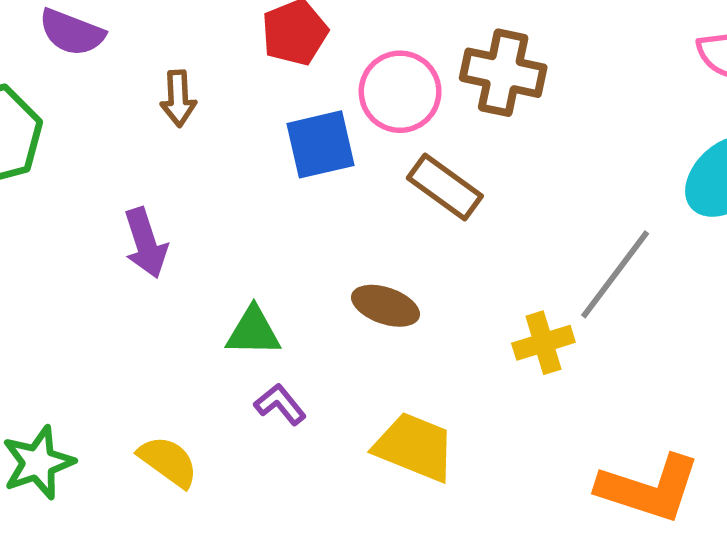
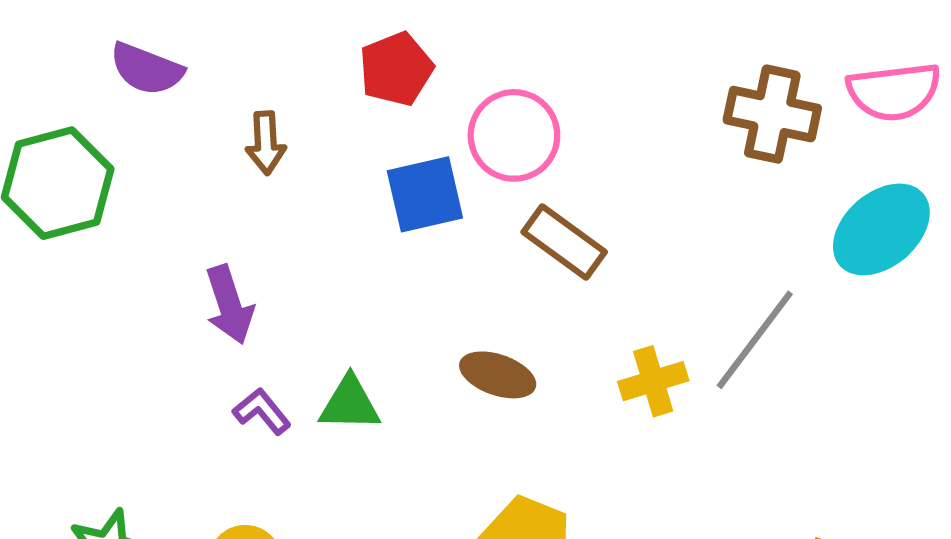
brown cross: (503, 73) -> (772, 114), moved
yellow cross: (543, 343) -> (653, 381), moved
purple L-shape: (280, 404) -> (262, 411), moved

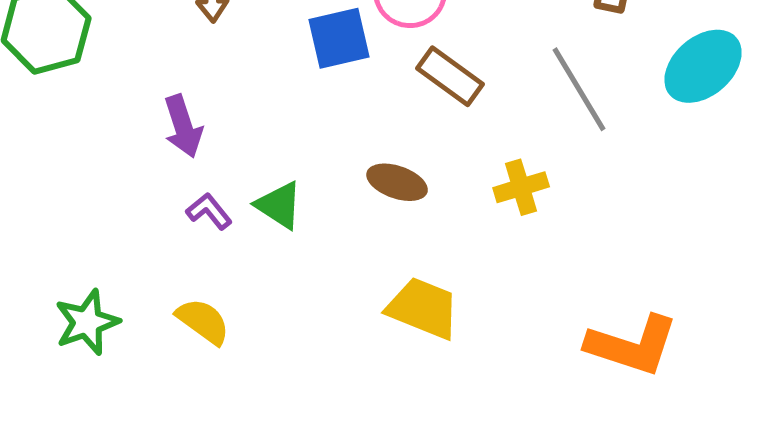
gray line: (755, 340) -> (579, 89), moved, turned -68
green triangle: (350, 404) -> (279, 205), turned 32

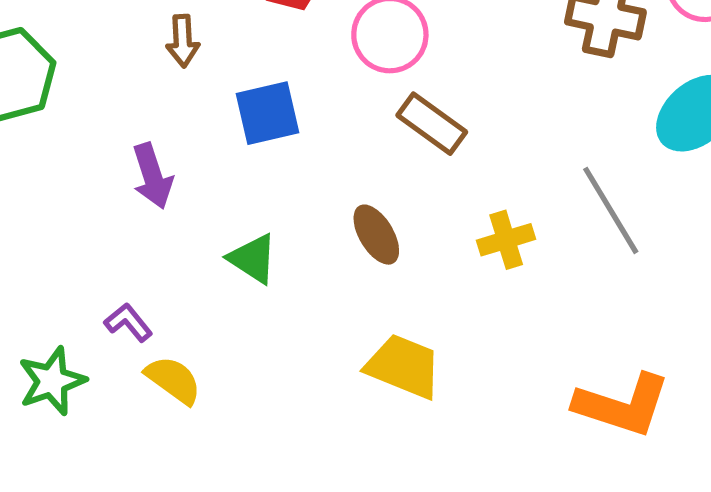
blue square: (339, 38) -> (267, 113), moved
gray line: (579, 89) -> (611, 210), moved
brown ellipse: (397, 182) -> (376, 235), turned 40
purple L-shape: (209, 211) -> (128, 322), moved

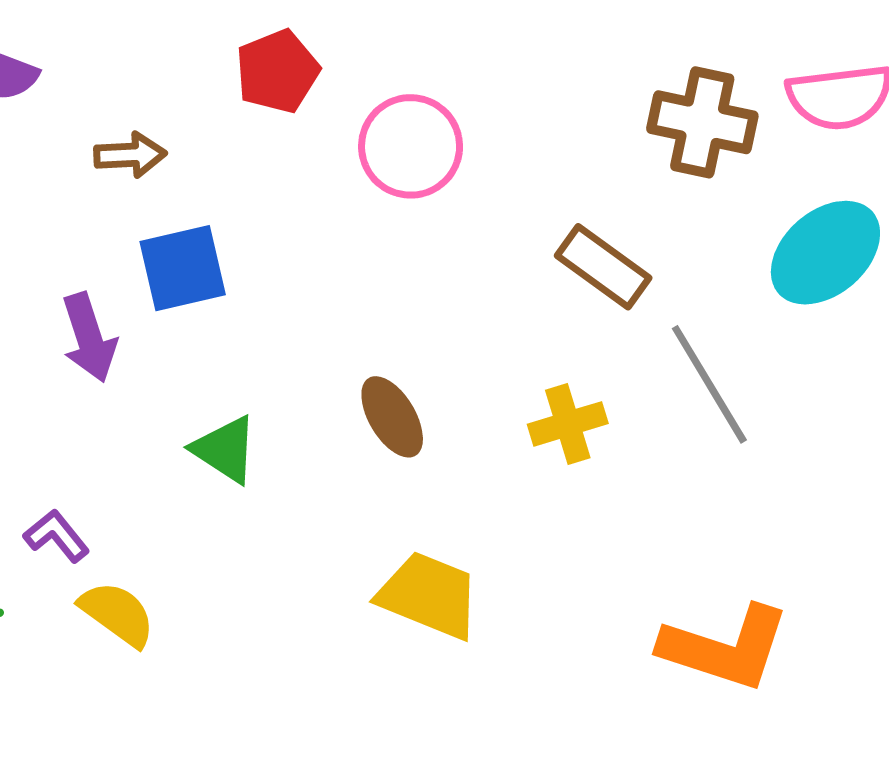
brown arrow: (183, 41) -> (130, 155), turned -90
blue square: (267, 113) -> (183, 268), moved
brown rectangle: (432, 124) -> (603, 267), moved

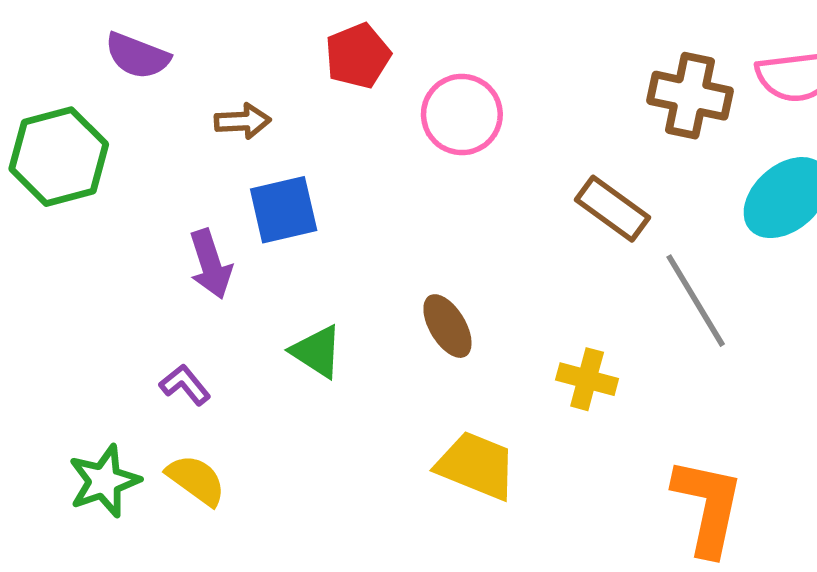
yellow cross: (568, 424) -> (587, 379), moved, turned 32
purple L-shape: (56, 536) -> (185, 385), moved
yellow semicircle: (117, 614) -> (196, 480), moved
orange L-shape: (725, 648) -> (708, 507), turned -96

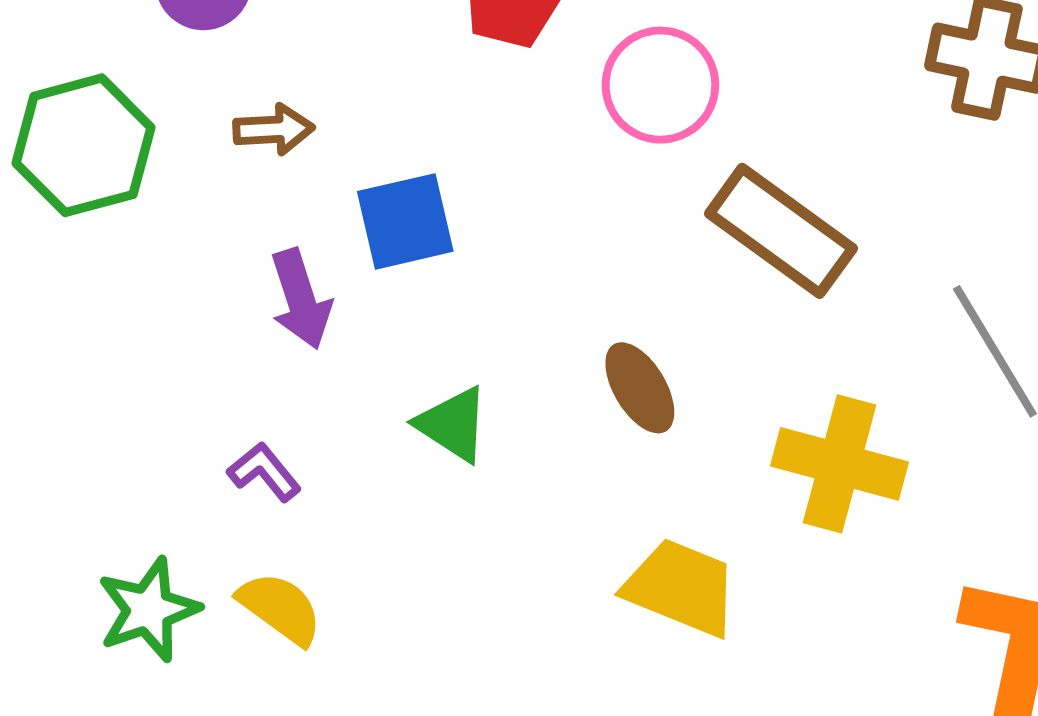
brown arrow: (243, 121) -> (274, 129), moved
brown rectangle: (612, 209) -> (781, 231), moved, size x1.4
yellow cross: (587, 379) -> (840, 464), size x1.5

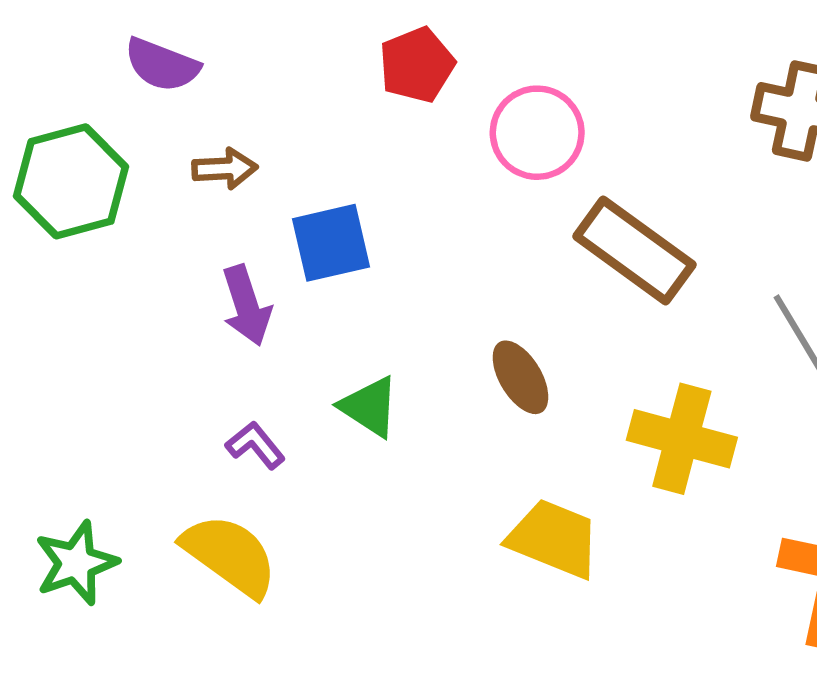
purple L-shape: (264, 472) -> (255, 445), moved
yellow semicircle: (280, 608) -> (230, 555), size x1.4
green star: (148, 610) -> (76, 563), moved

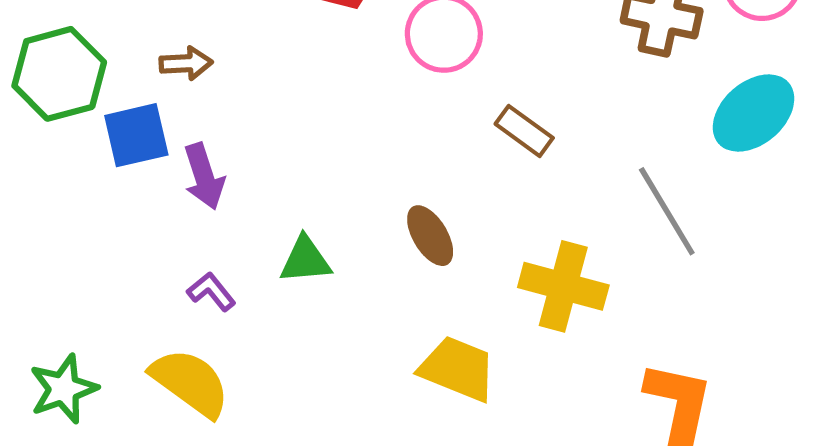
blue square: (331, 243) -> (136, 135), moved
brown rectangle: (634, 251) -> (524, 131), size x0.6
green triangle: (369, 407) -> (305, 260), turned -38

